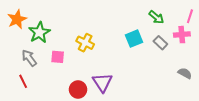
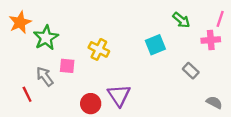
gray rectangle: (160, 43) -> (191, 71), moved
gray arrow: (29, 58) -> (45, 77), moved
gray semicircle: (185, 73) -> (214, 102), moved

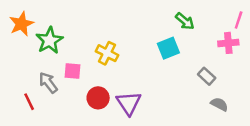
green arrow: (181, 20) -> (185, 21), moved
gray semicircle: (214, 102) -> (219, 104), moved
red circle: (91, 104) -> (98, 98), moved

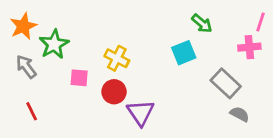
gray rectangle: (207, 76) -> (226, 83), size x1.5
gray arrow: (48, 83) -> (26, 67), moved
red circle: (98, 98) -> (114, 92), moved

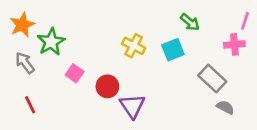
yellow cross: (117, 58) -> (134, 46), moved
pink square: (79, 78) -> (75, 73), turned 30

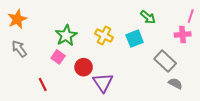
green star: (51, 42) -> (66, 36), moved
red line: (30, 105) -> (43, 84), moved

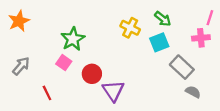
yellow cross: (104, 36) -> (130, 28), moved
cyan square: (135, 39) -> (159, 42), moved
gray arrow: (19, 49) -> (21, 66), moved, turned 78

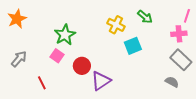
cyan square: (159, 42) -> (133, 46), moved
gray rectangle: (182, 67) -> (181, 60), moved
purple triangle: (113, 91) -> (101, 81), turned 30

